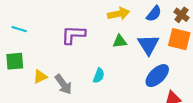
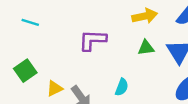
cyan line: (19, 29) -> (30, 22), moved
green square: (15, 61) -> (25, 71), turned -30

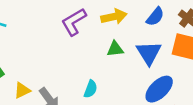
purple L-shape: (93, 40) -> (74, 22), moved, turned -32

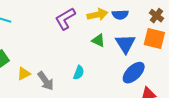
blue semicircle: (155, 17) -> (120, 15), moved, turned 49
green triangle: (115, 49) -> (98, 40), turned 32

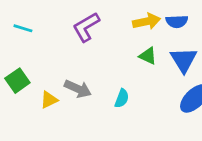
purple L-shape: (65, 19) -> (86, 27), moved
gray arrow: (46, 81) -> (78, 89), moved, turned -30

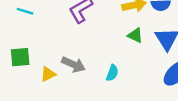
green square: (17, 81) -> (20, 57), turned 30

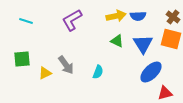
gray arrow: (73, 64) -> (66, 65), turned 30

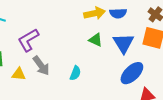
purple L-shape: (72, 20) -> (28, 40), moved
yellow triangle: (45, 73) -> (19, 74), turned 32

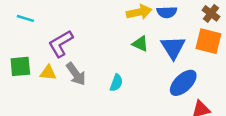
yellow triangle: (19, 74) -> (48, 73), moved

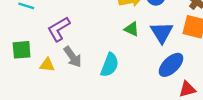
yellow triangle: (48, 73) -> (47, 65), moved
cyan semicircle: (116, 83) -> (110, 65), size x1.5

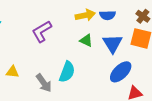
purple L-shape: (59, 29) -> (42, 31), moved
gray arrow: (73, 57) -> (44, 83), moved

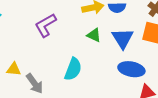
blue ellipse: (121, 72) -> (131, 69), turned 55
gray arrow: (44, 83) -> (35, 83), moved

